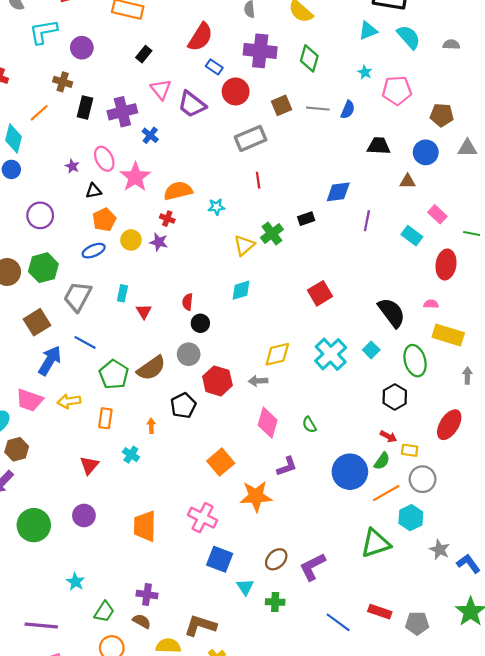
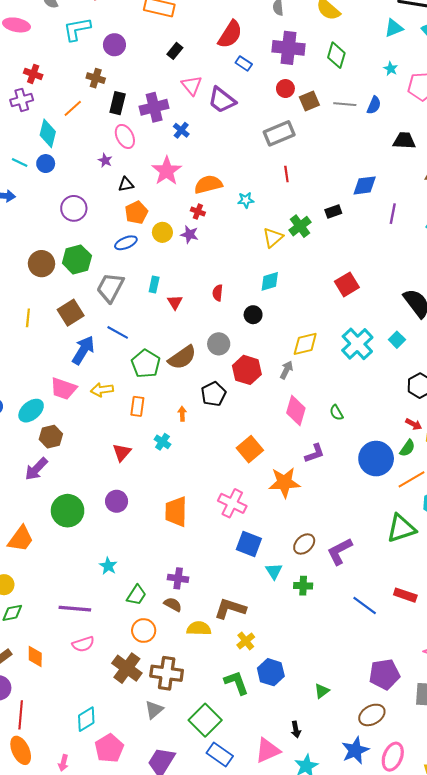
red circle: (236, 91) -> (285, 89), moved, size x0.7
pink ellipse: (104, 159) -> (125, 136), moved
black circle: (200, 323) -> (253, 315), moved
gray arrow: (258, 381) -> (286, 370), turned 120

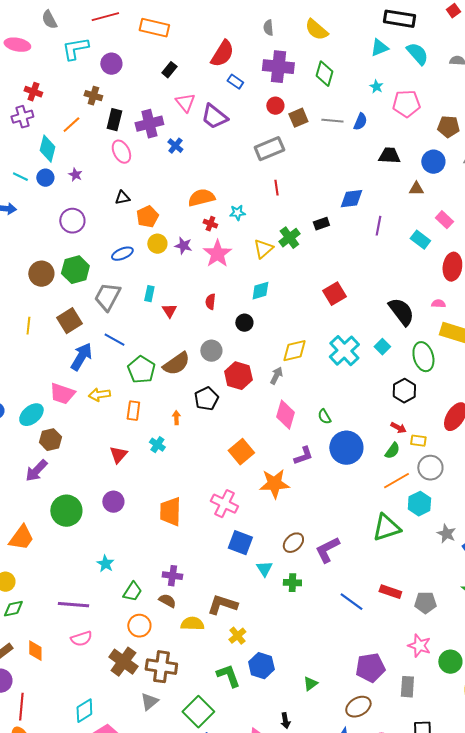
purple star: (105, 160) -> (75, 175), moved
pink star: (167, 171) -> (217, 254), moved
red cross: (198, 212) -> (210, 224), moved
orange pentagon: (136, 213) -> (147, 217), moved
blue circle: (376, 459) -> (346, 448), moved

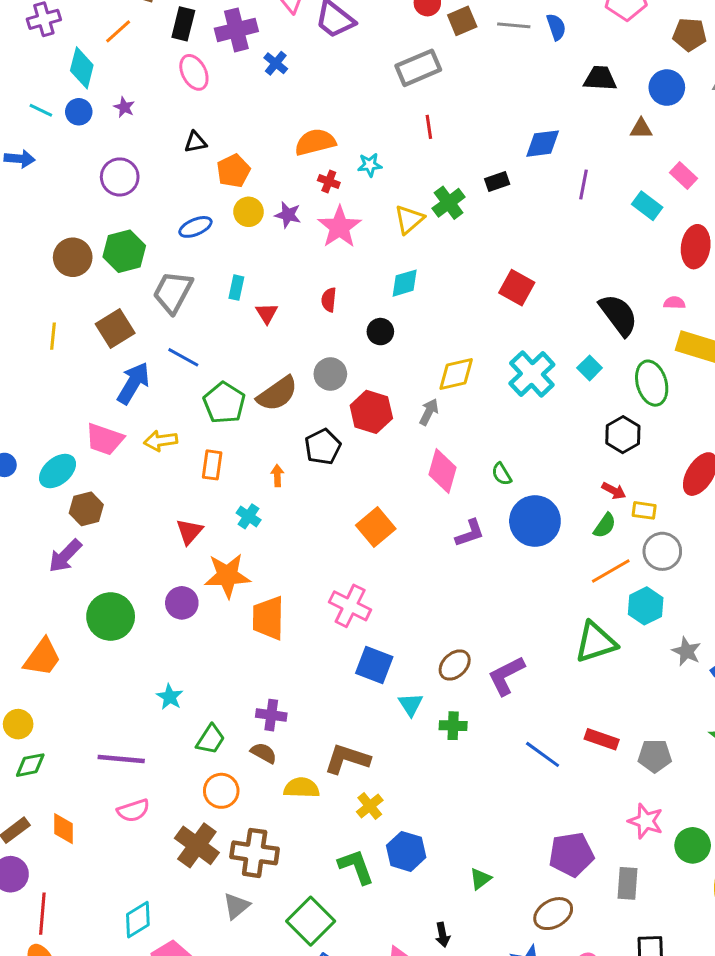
blue semicircle: (360, 122) -> (556, 27), turned -42
red square: (334, 294) -> (517, 288), turned -30
orange star: (274, 484) -> (227, 576), moved

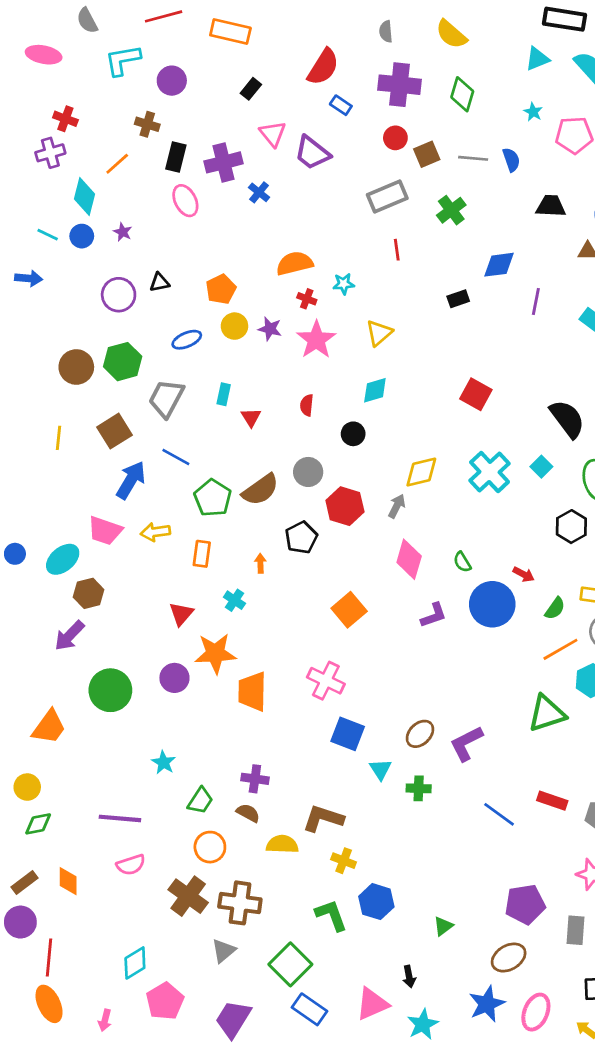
black triangle: (195, 142) -> (159, 282), moved
green cross: (449, 203) -> (451, 210), moved
red arrow: (614, 491) -> (524, 574), moved
yellow cross: (370, 806) -> (344, 861), turned -30

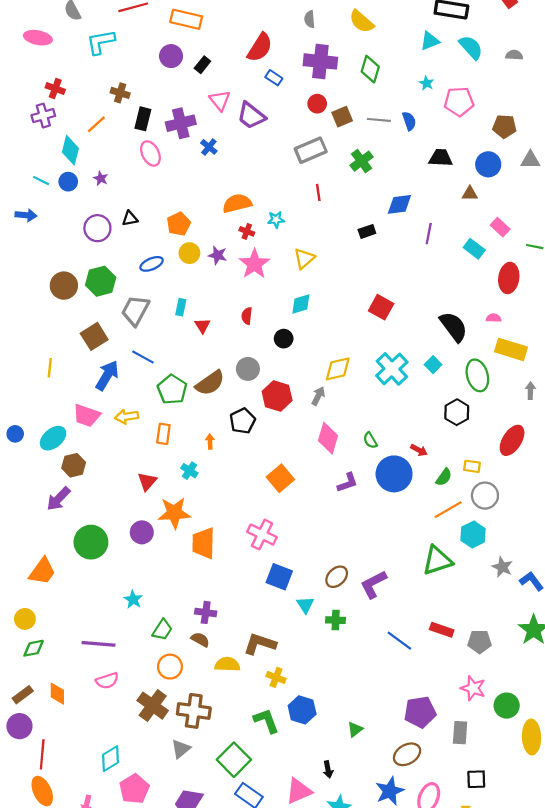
purple circle: (172, 81) -> (171, 56), moved
yellow line: (59, 438) -> (50, 368), moved

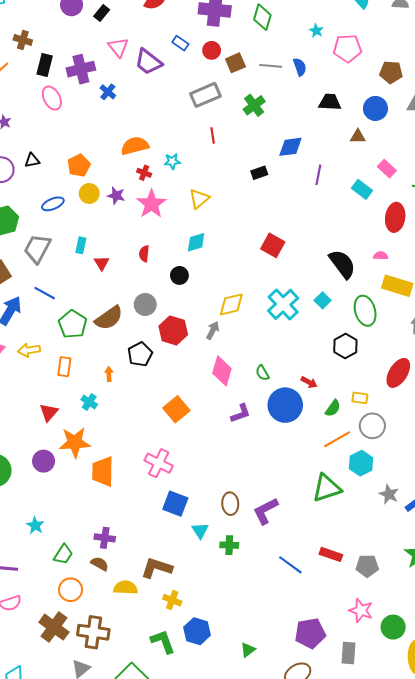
blue rectangle: (274, 78) -> (180, 43), moved
brown ellipse: (337, 577) -> (230, 504), turned -50

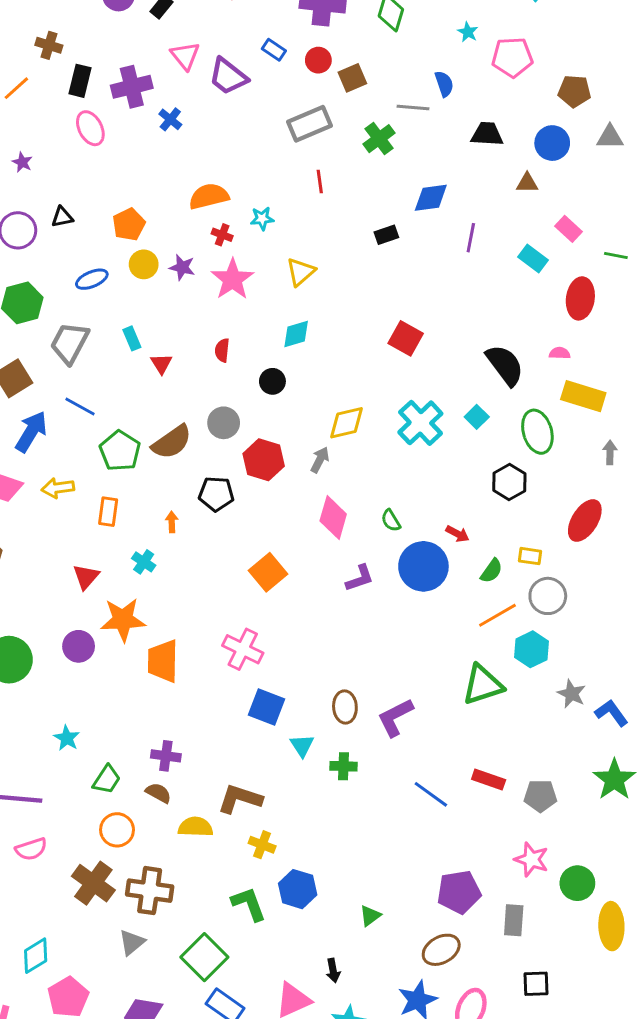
gray line: (271, 66) -> (413, 107), moved
cyan rectangle: (81, 245) -> (132, 338), turned -35
black pentagon: (140, 354) -> (216, 494), turned 30

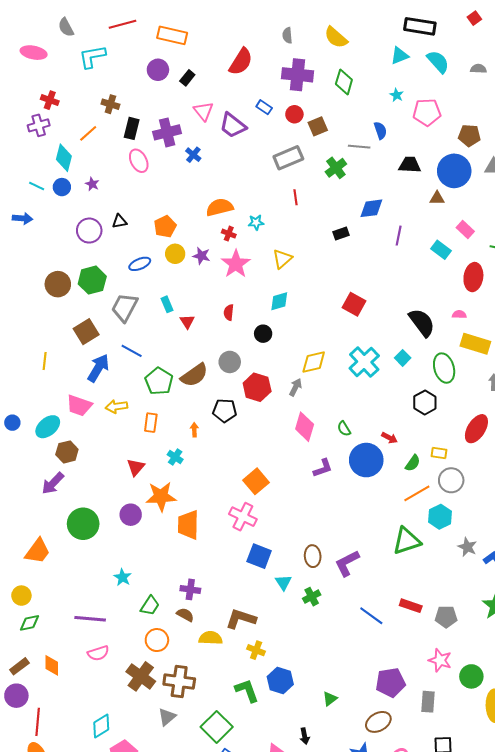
blue circle: (552, 143) -> (454, 171), size x1.4
orange square: (268, 572) -> (256, 481), moved
green cross: (343, 766) -> (312, 597), turned -30

